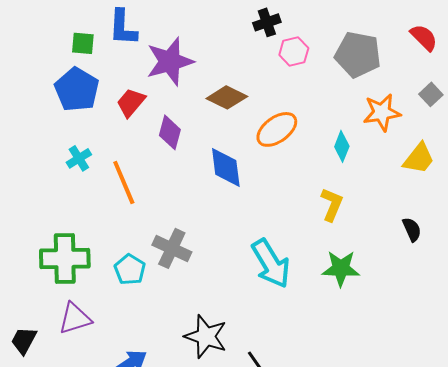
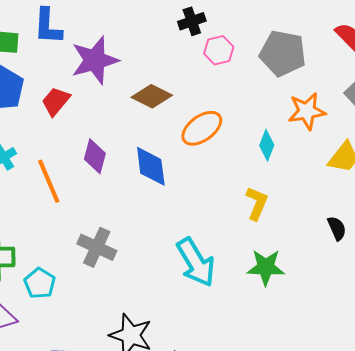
purple diamond: (170, 132) -> (95, 156), moved
cyan pentagon: (130, 269) -> (40, 283), moved

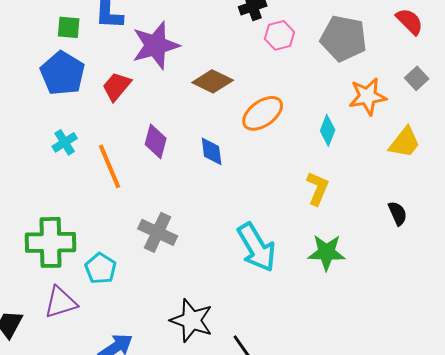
blue diamond: (151, 166) -> (212, 151), size x0.7

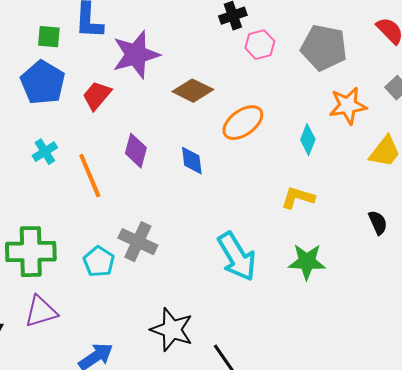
yellow L-shape: (318, 188) -> (298, 198), turned -96
cyan pentagon: (101, 268) -> (99, 262), moved

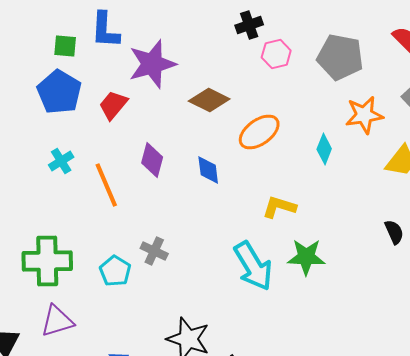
yellow L-shape: (298, 198) -> (279, 207), moved
gray cross: (138, 242) -> (154, 251), size x0.7
green star: (307, 262) -> (306, 257), moved

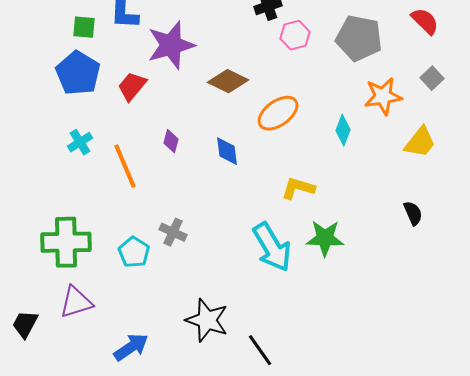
purple diamond: (152, 160) -> (171, 141), size x0.7

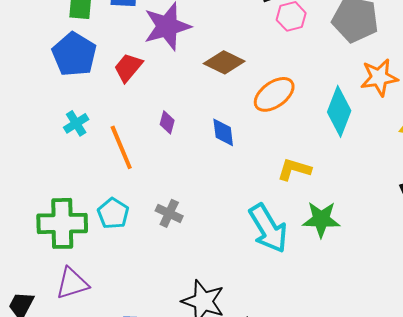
cyan diamond: (343, 130) -> (339, 111), size x1.6
cyan pentagon: (134, 252) -> (113, 213), moved

